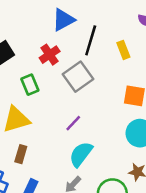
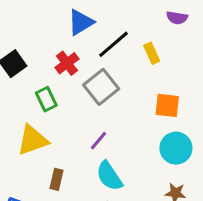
black line: (91, 40) -> (113, 44), turned 36
brown rectangle: (21, 154) -> (57, 179), moved
cyan semicircle: (81, 154) -> (109, 176), turned -68

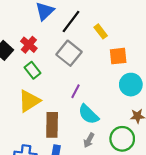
yellow rectangle: (152, 53) -> (101, 31), moved
red cross: (67, 63) -> (29, 45), moved
brown rectangle: (57, 179) -> (52, 125), size x1.6

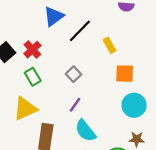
gray square: (69, 53) -> (74, 74), moved, size x0.6

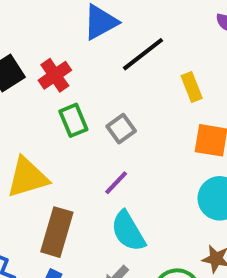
green rectangle: (33, 77) -> (73, 120), moved

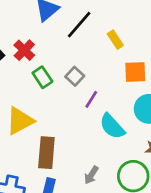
purple line: (116, 183) -> (91, 99), moved
cyan semicircle: (128, 231) -> (112, 126), moved

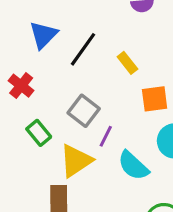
gray square: (75, 76) -> (84, 111), size x1.4
green rectangle: (42, 77) -> (39, 133), moved
yellow triangle: (20, 121) -> (76, 161), moved

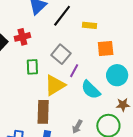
yellow rectangle: (127, 63) -> (90, 25), turned -48
red cross: (21, 86) -> (22, 37), turned 35
green rectangle: (39, 133) -> (32, 67), turned 35

